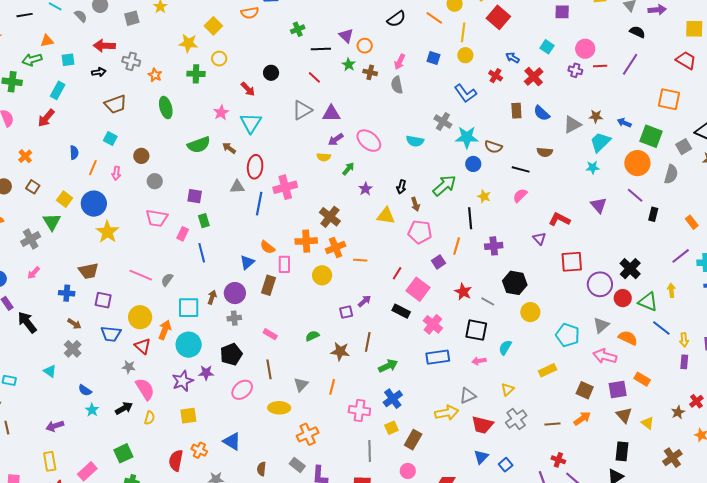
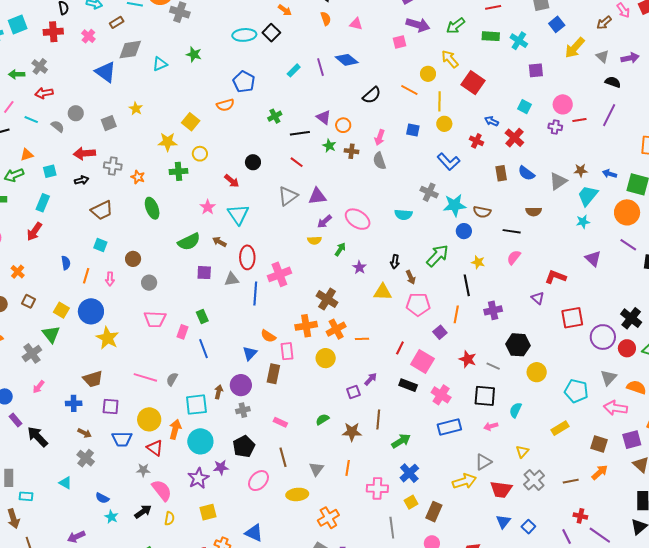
purple square: (195, 196) -> (204, 273), moved

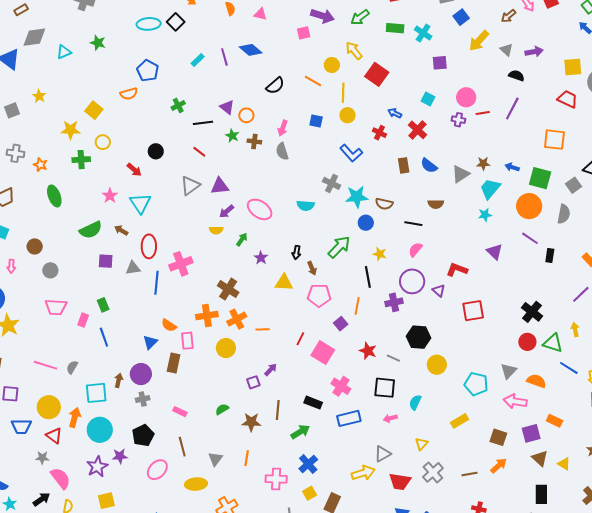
purple circle: (603, 337) -> (412, 281), moved
black rectangle: (408, 385) -> (313, 403), moved

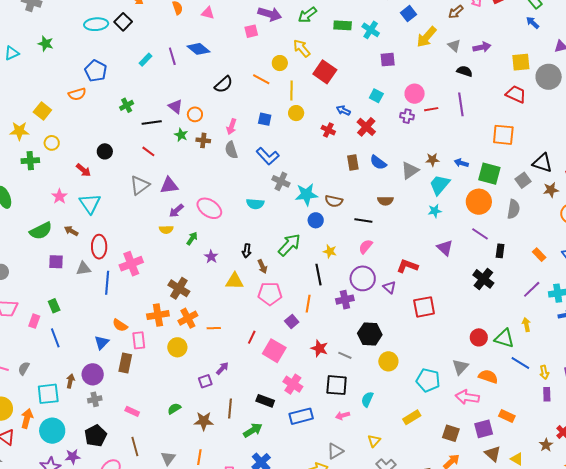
purple line: (512, 108) -> (461, 104), turned -35
blue L-shape: (351, 153) -> (268, 156), moved
black cross: (532, 312) -> (483, 279), moved

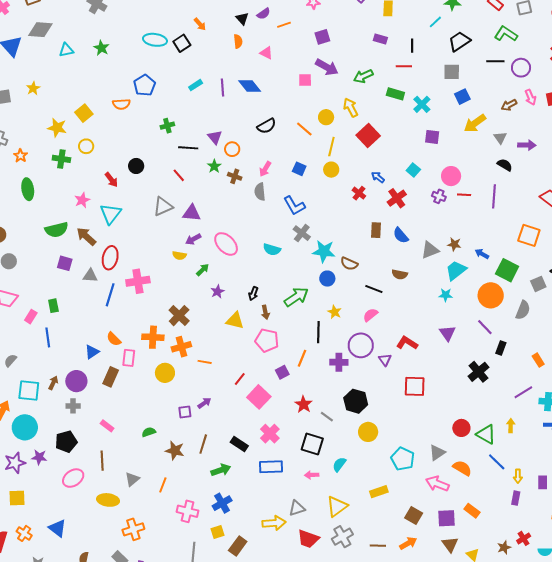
brown arrow: (71, 231) -> (86, 236), size x1.5
yellow triangle: (374, 441) -> (337, 506), size x1.6

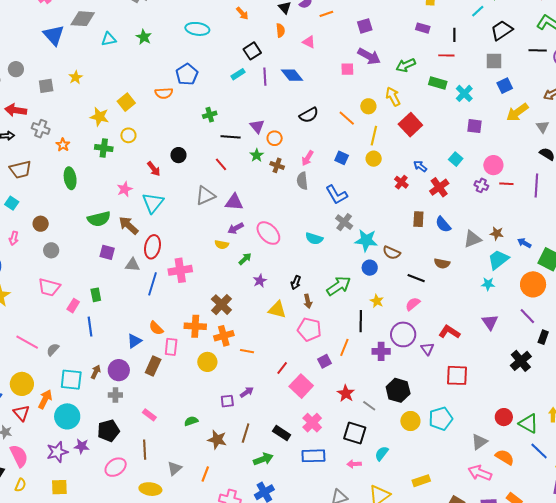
black square: (182, 43) -> (252, 51), moved
cyan pentagon: (403, 459) -> (441, 419), moved, turned 30

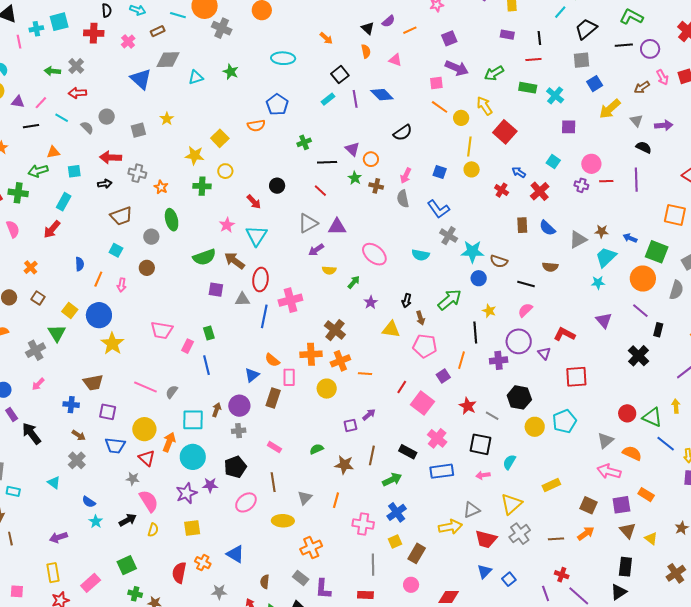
orange line: (347, 118) -> (440, 107), moved
purple arrow: (236, 228) -> (316, 250), moved
gray circle: (51, 250) -> (151, 237), moved

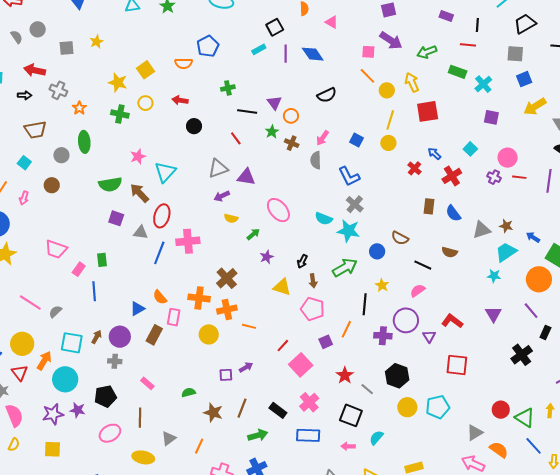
red square: (505, 132) -> (428, 111), turned 30
red arrow: (254, 202) -> (180, 100), moved, turned 133
cyan star: (472, 252) -> (348, 231), moved

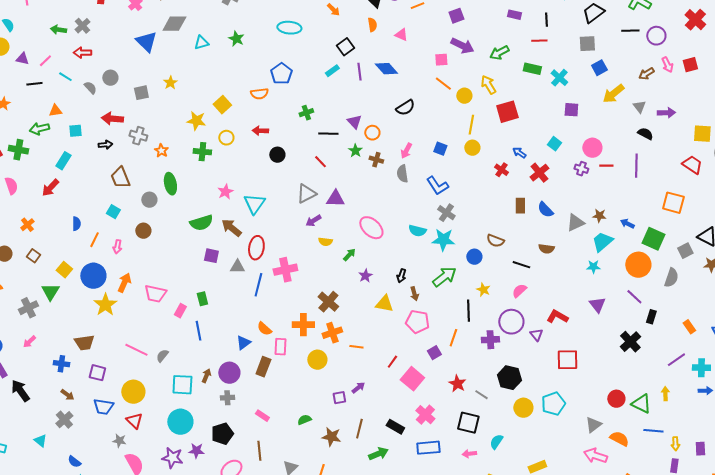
brown trapezoid: (35, 130) -> (120, 178), turned 85
orange arrow: (44, 361) -> (124, 283), moved
purple star: (53, 414) -> (172, 458), turned 30
blue line: (534, 446) -> (653, 431), turned -36

